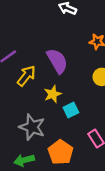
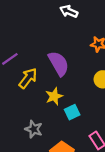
gray star: (32, 127) -> (34, 129), size x0.7

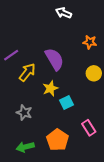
gray star: (34, 129) -> (24, 113), moved

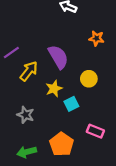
yellow circle: (94, 73) -> (89, 79), moved
pink rectangle: (89, 128) -> (95, 131), turned -35

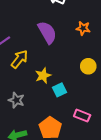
purple semicircle: (58, 57) -> (47, 32), moved
yellow circle: (89, 79) -> (88, 66), moved

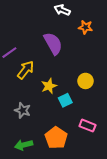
orange star: (83, 28) -> (85, 27), moved
yellow circle: (88, 66) -> (85, 81), moved

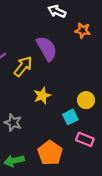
yellow arrow: (26, 70) -> (23, 66), moved
yellow circle: (85, 81) -> (86, 100), moved
cyan square: (65, 100) -> (70, 117), moved

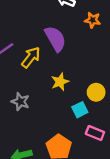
yellow star: (42, 96) -> (60, 82), moved
gray star: (13, 123) -> (20, 102), moved

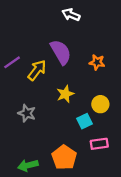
orange star: (93, 20) -> (97, 62), moved
pink rectangle: (95, 133) -> (99, 144), turned -30

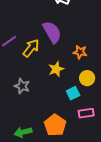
orange star: (97, 62) -> (80, 52), moved

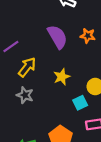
yellow arrow: (31, 48) -> (27, 67), moved
orange star: (80, 52) -> (88, 36), moved

